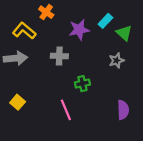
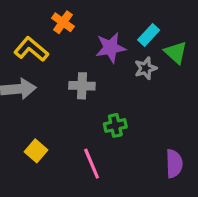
gray star: (116, 60) -> (146, 68), moved
yellow square: (18, 102) -> (36, 151), moved

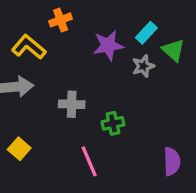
orange cross: (63, 22) -> (61, 20), turned 35
gray cross: (82, 86) -> (72, 104), moved
yellow square: (36, 151) -> (19, 149), moved

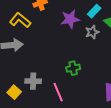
gray cross: (72, 104) -> (33, 81), moved
yellow square: (19, 149) -> (14, 92), moved

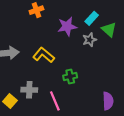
yellow L-shape: (20, 20) -> (44, 55), moved

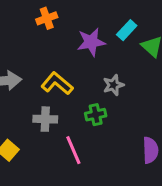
gray star: (90, 40) -> (113, 85), moved
gray cross: (29, 90) -> (45, 119), moved

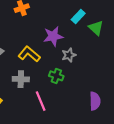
purple star: (91, 42) -> (53, 36), moved
green cross: (96, 115) -> (56, 76), turned 32

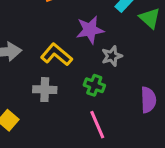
pink line: (41, 101) -> (97, 125), moved
purple semicircle: (95, 101) -> (148, 100), moved

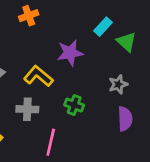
gray star: (112, 56) -> (118, 84), moved
pink line: (97, 125) -> (51, 142), moved, turned 36

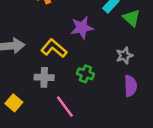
pink line: (51, 142) -> (65, 107), turned -50

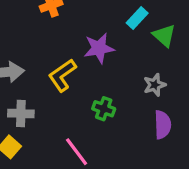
yellow L-shape: (54, 48) -> (62, 75), turned -75
gray cross: (44, 77) -> (21, 114), moved

